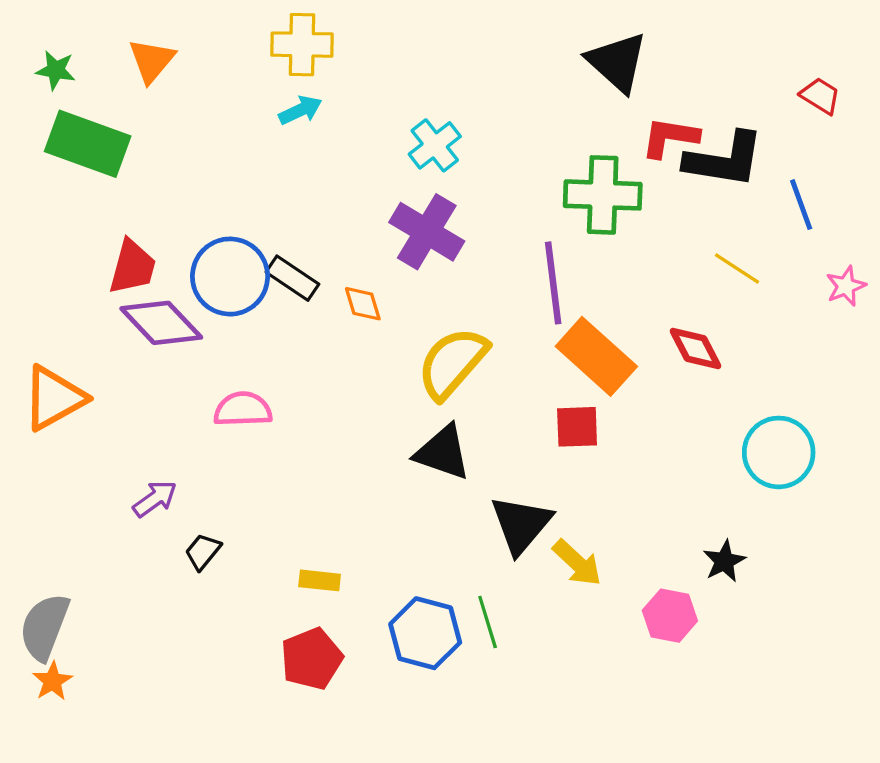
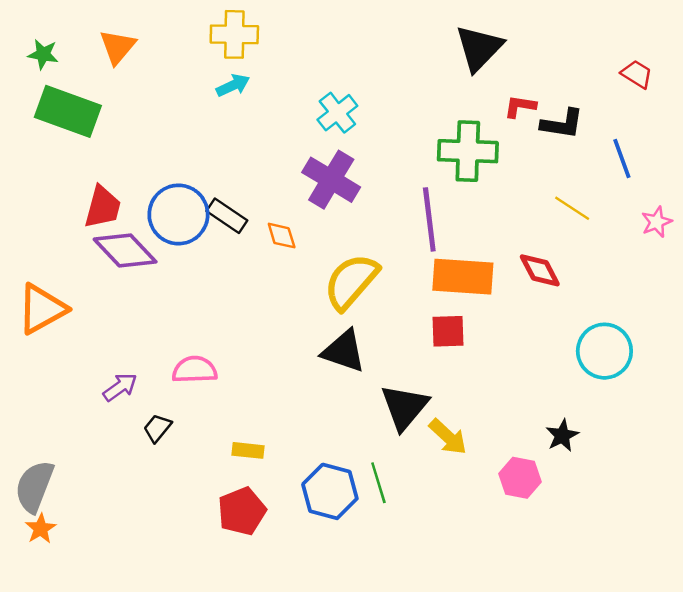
black triangle: (617, 62) -> (479, 48), turned 32
red L-shape: (670, 137) -> (520, 106), size x0.7
black L-shape: (724, 160) -> (562, 124), size x0.7
orange rectangle: (596, 356) -> (463, 277), turned -38
pink semicircle: (243, 409) -> (195, 370), moved

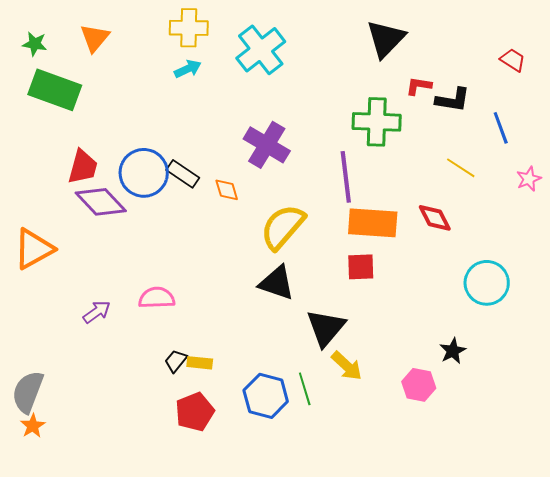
cyan cross: (337, 113) -> (261, 50), moved, size x1.5
black trapezoid: (157, 428) -> (176, 361), moved
yellow arrow: (448, 437) -> (347, 366), moved

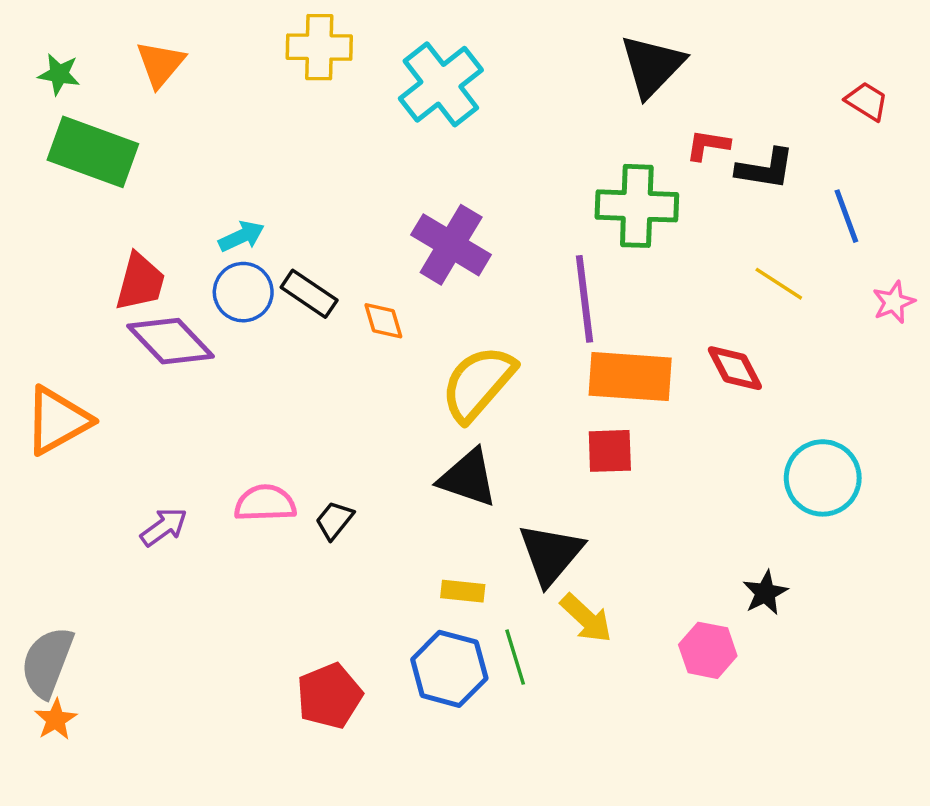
cyan arrow: (188, 69) -> (242, 236), moved
blue circle: (144, 173) -> (243, 292), size x0.7
black trapezoid: (176, 361) -> (334, 520), moved
yellow rectangle: (200, 363) -> (463, 591), moved

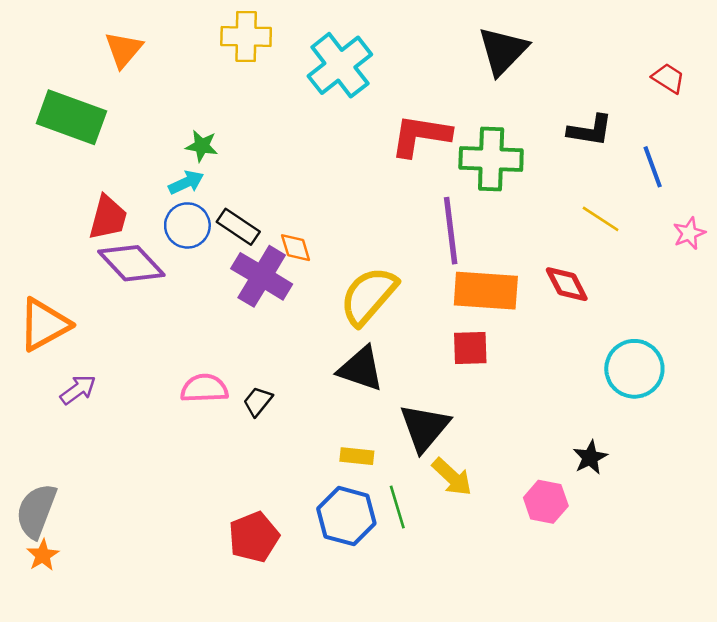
green star: (59, 74) -> (202, 146), moved
red L-shape: (708, 145) -> (421, 136), moved, size x1.8
purple cross: (451, 245) -> (262, 276), moved
purple arrow: (164, 527) -> (78, 390), moved

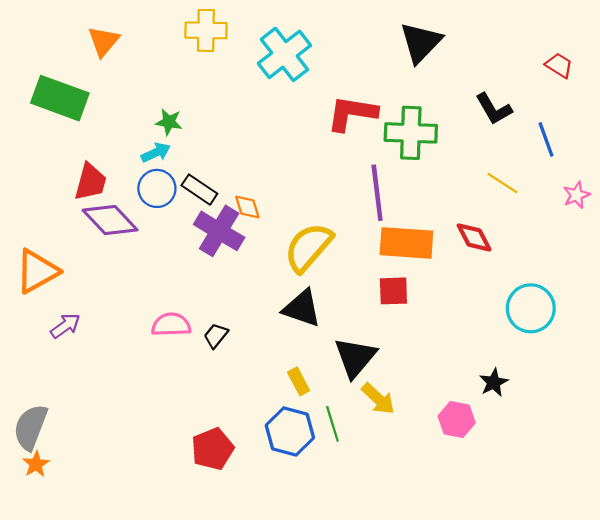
black L-shape: (590, 130) -> (494, 109), turned 51
yellow rectangle: (357, 456) -> (299, 381), turned 56

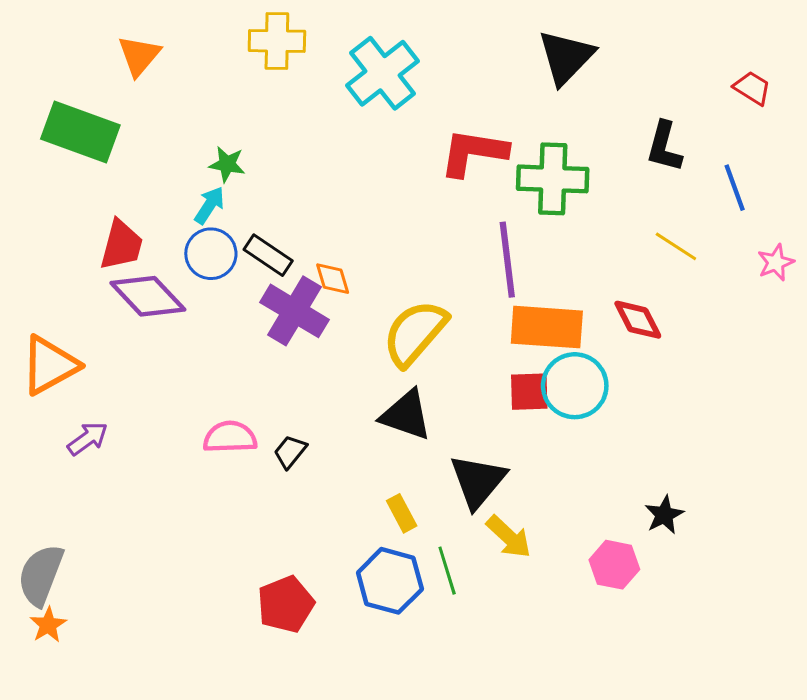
black L-shape: (494, 109) -> (664, 147), turned 45
cyan arrow: (156, 153) -> (209, 205), turned -32
cyan circle: (531, 308) -> (575, 386), moved

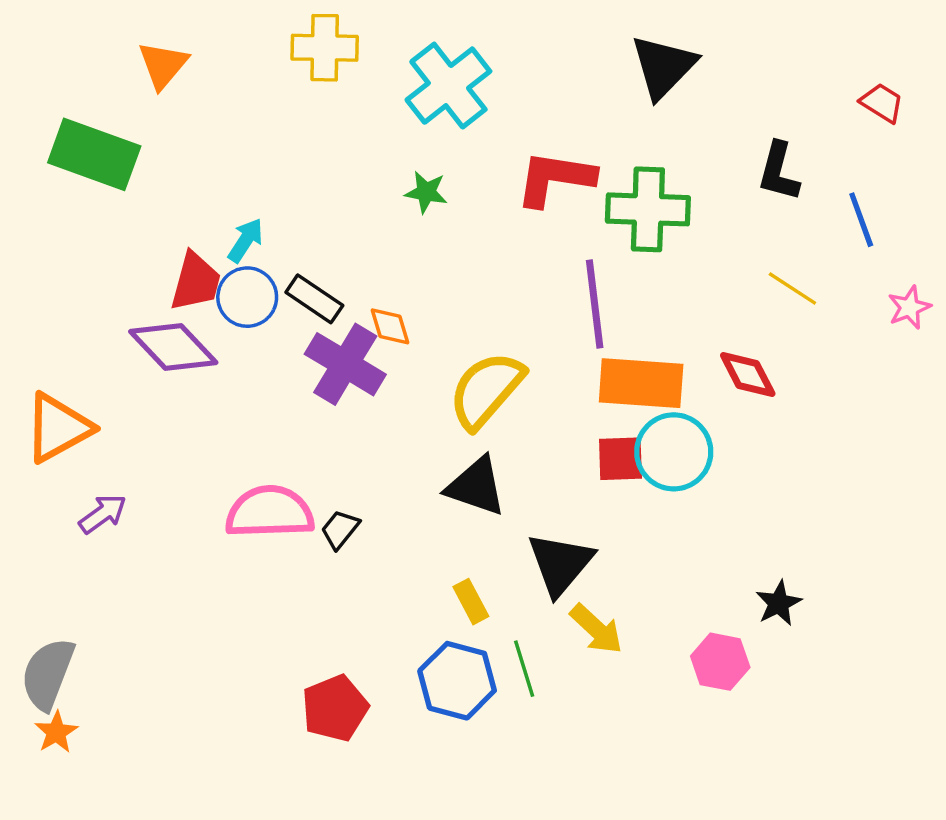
green star: (227, 164) -> (426, 192), moved
red trapezoid: (121, 245) -> (196, 282), moved
pink semicircle: (230, 437) -> (270, 512), size x1.4

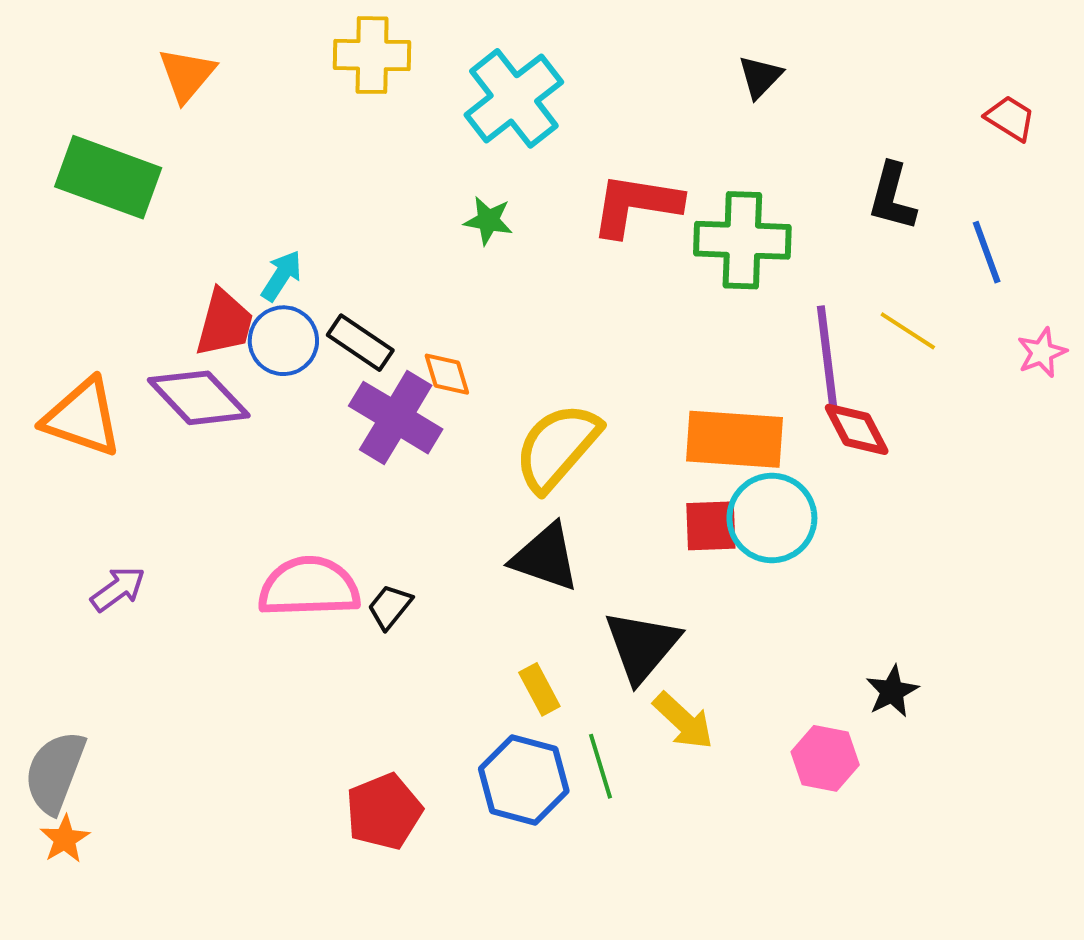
black triangle: (663, 67) -> (760, 77), size x0.6
purple line: (595, 304) -> (827, 356), moved
orange triangle: (58, 428) -> (82, 418), moved, turned 48

